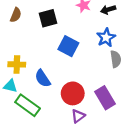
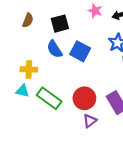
blue semicircle: (43, 78) -> (55, 49), moved
green rectangle: (28, 105) -> (49, 98), moved

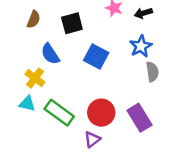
blue semicircle: (55, 49) -> (50, 54), moved
yellow cross: (29, 69) -> (35, 78), turned 35
purple triangle: (90, 121) -> (92, 139), moved

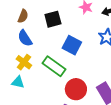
blue semicircle: (50, 54) -> (25, 38), moved
green rectangle: (59, 113) -> (54, 66), moved

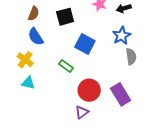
yellow cross: (24, 62) -> (25, 60), moved
green rectangle: (54, 66) -> (66, 66), size x0.6

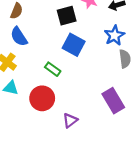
black square: (65, 17) -> (67, 16), moved
red circle: (89, 90) -> (42, 98), moved

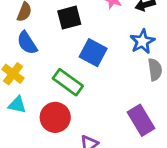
black square: (67, 16) -> (69, 18), moved
green rectangle: (53, 69) -> (68, 82), size x1.5

